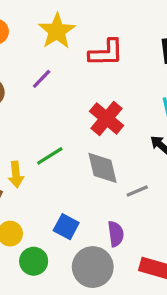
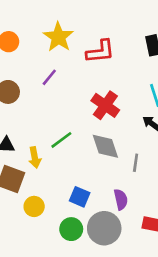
gray line: (137, 191) -> (136, 163), turned -54
green circle: (34, 261) -> (71, 229), moved

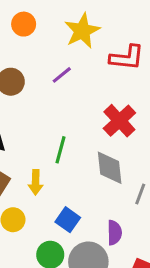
green line: (61, 140) -> (60, 150), turned -50
yellow arrow: (35, 158) -> (36, 182), moved

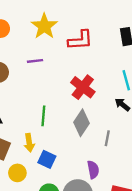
purple line: (62, 75) -> (35, 61), turned 42
gray diamond: (110, 168) -> (81, 123), turned 50
blue square: (68, 220) -> (47, 159), moved

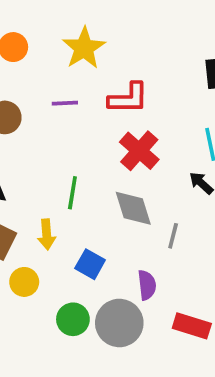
red L-shape: (80, 40) -> (128, 98), moved
gray diamond: (81, 123) -> (133, 208), turned -55
blue square: (47, 159) -> (90, 264), moved

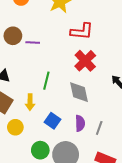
purple line: (65, 103) -> (33, 43), moved
gray line: (173, 236) -> (99, 128), moved
purple semicircle: (147, 285) -> (80, 123), moved

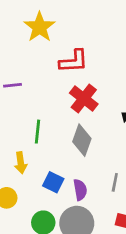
gray diamond: (79, 92) -> (82, 140), turned 40
purple semicircle: (80, 123) -> (80, 190), moved

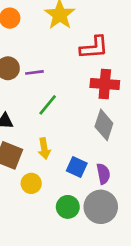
red cross: (84, 99) -> (105, 84), turned -32
green line: (37, 132) -> (48, 105), moved, turned 35

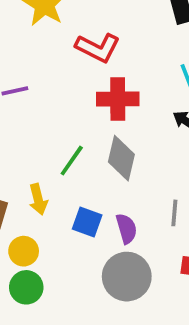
red L-shape: (94, 48) -> (98, 48), turned 36
green line: (48, 105) -> (72, 161), moved
green circle: (68, 207) -> (26, 287), moved

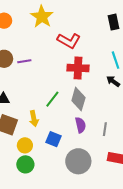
blue square: (87, 222) -> (54, 139), moved
purple semicircle: (126, 229) -> (80, 125), moved

